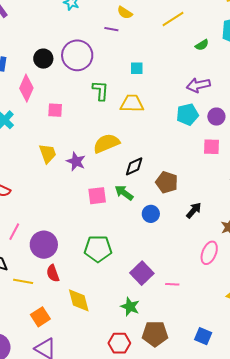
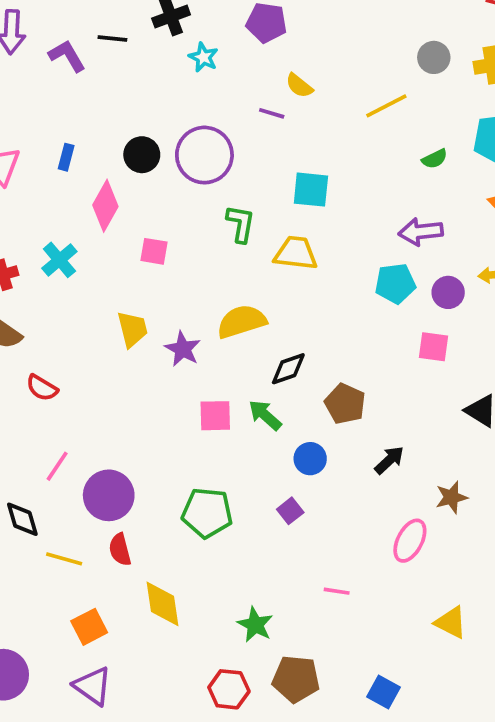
cyan square: (137, 68) -> (311, 190), size x1.5
purple square: (142, 273) -> (290, 511), moved, size x0.6

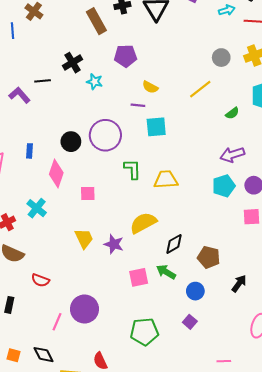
cyan square: (311, 190) -> (156, 127), moved
purple circle: (109, 495) -> (84, 309), moved

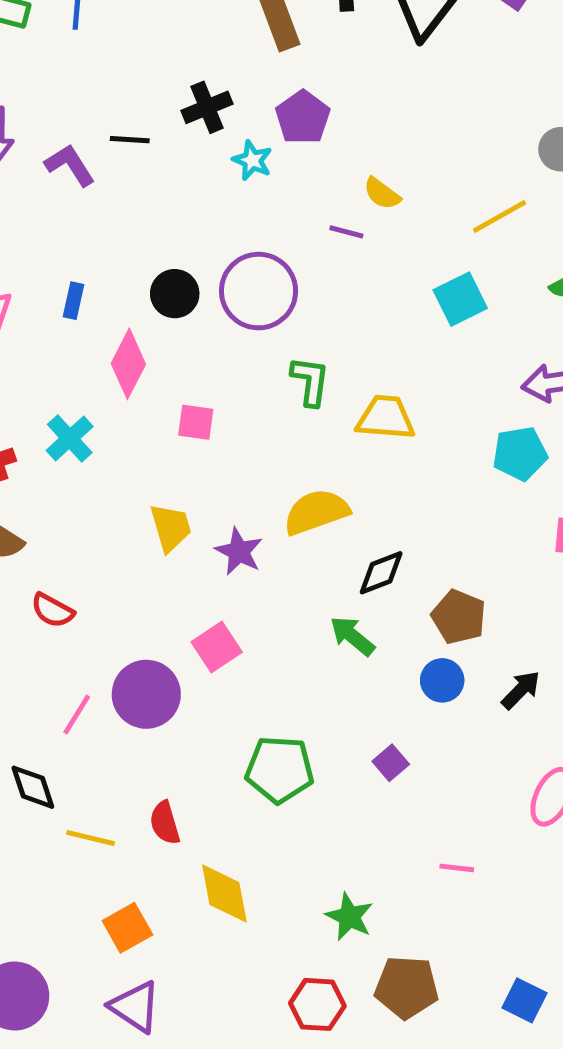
purple pentagon: (126, 56) -> (303, 117), moved, turned 30
cyan square: (156, 127) -> (460, 299), moved, turned -30
pink square: (139, 277) -> (217, 647), moved, turned -30
blue circle: (195, 291) -> (442, 680), moved

